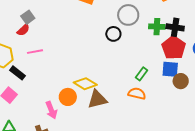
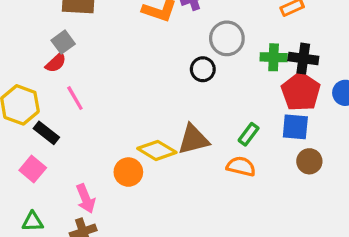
pink line: (35, 52) -> (75, 98), turned 70
brown circle: (181, 81) -> (309, 161), moved
brown triangle: (97, 99) -> (193, 139), moved
pink arrow: (51, 110) -> (86, 199), moved

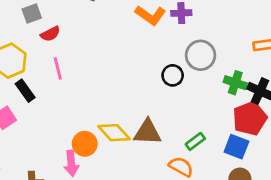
gray square: (63, 42) -> (32, 13), moved
pink arrow: (86, 199) -> (71, 163), moved

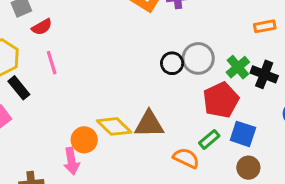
gray circle: (201, 55) -> (198, 58), moved
green cross: (235, 83) -> (238, 67), turned 35
red pentagon: (250, 118) -> (221, 100), moved
green rectangle: (195, 141) -> (209, 139), moved

